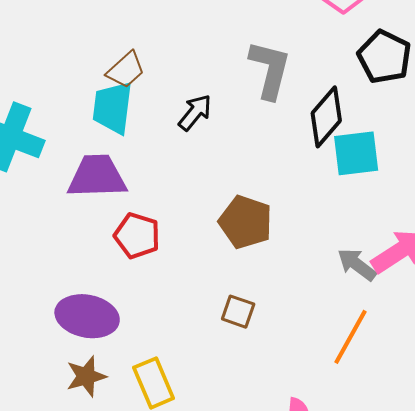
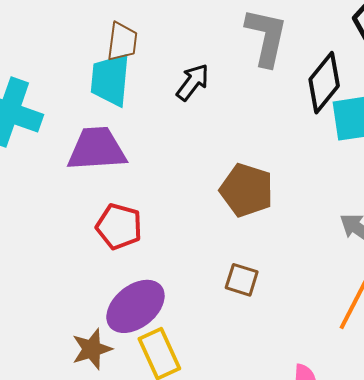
brown trapezoid: (126, 70) -> (122, 42), turned -39
red pentagon: (137, 236) -> (119, 226), moved
purple ellipse: (87, 316) -> (135, 306), moved, turned -48

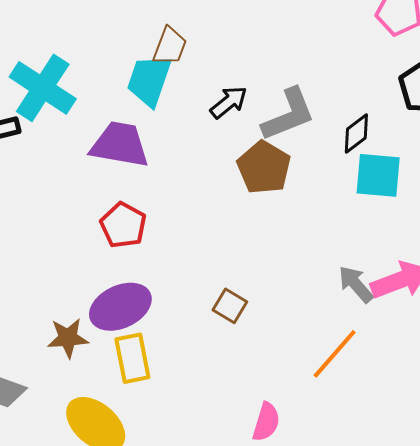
gray L-shape: (266, 37) -> (289, 115), moved, turned 42
black diamond: (324, 83) -> (356, 134), size x0.7
brown pentagon: (247, 190) -> (264, 167), moved

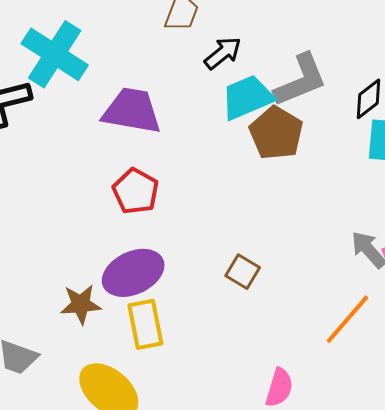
cyan trapezoid: (149, 80) -> (247, 97), moved, turned 48
black arrow: (229, 102) -> (223, 53), moved

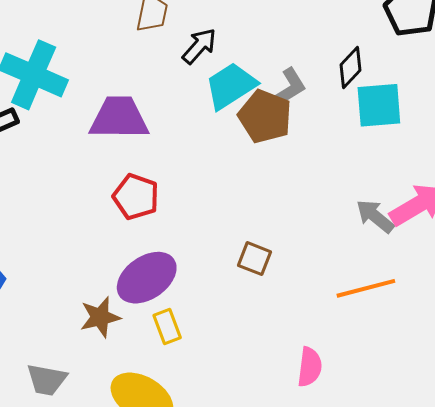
gray L-shape: (301, 80) -> (289, 88), moved, size x0.7
orange line: (348, 319) -> (366, 288), turned 44
yellow rectangle: (145, 324) -> (167, 326), size x0.7

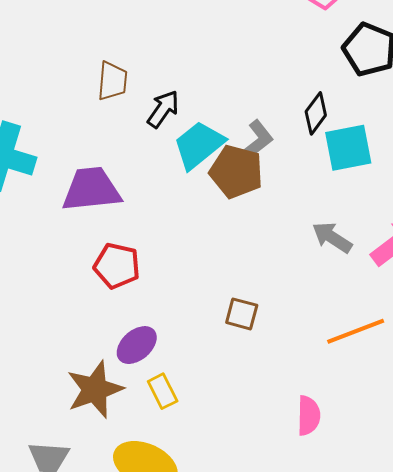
gray arrow: (375, 216) -> (332, 237), moved
purple ellipse: (147, 278) -> (137, 345), size x0.7
brown star: (100, 317) -> (95, 389), size x1.4

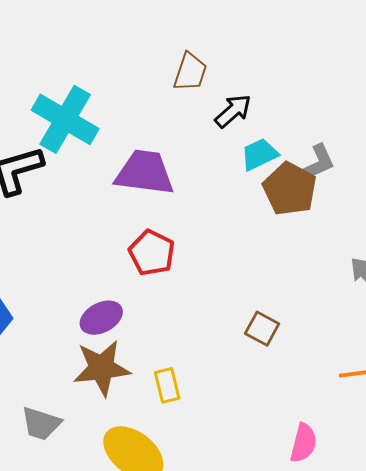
cyan trapezoid: (199, 145) -> (259, 154), size x0.7
purple ellipse: (137, 345) -> (101, 318), moved

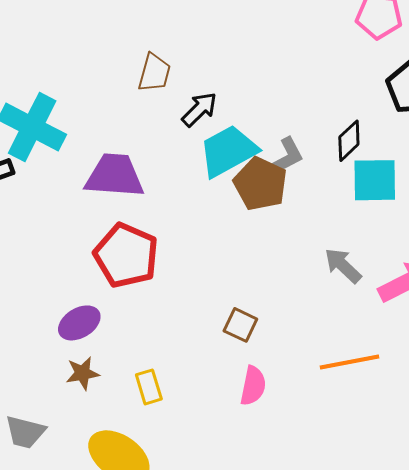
cyan trapezoid: (259, 154) -> (228, 151), size x1.6
red pentagon: (152, 253) -> (126, 255), size x1.4
brown star: (102, 368) -> (83, 373), size x0.6
pink semicircle: (304, 443) -> (253, 386), moved

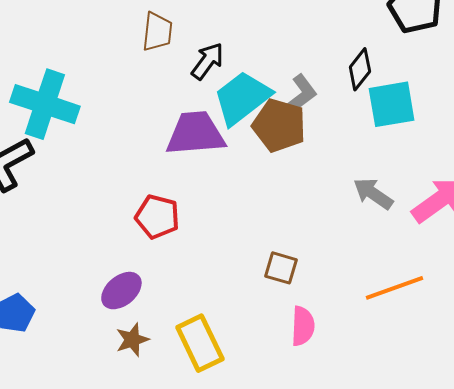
purple trapezoid: (115, 176) -> (195, 134), moved
red pentagon: (126, 255) -> (157, 217), size x0.7
yellow rectangle: (149, 387) -> (200, 343), size x1.6

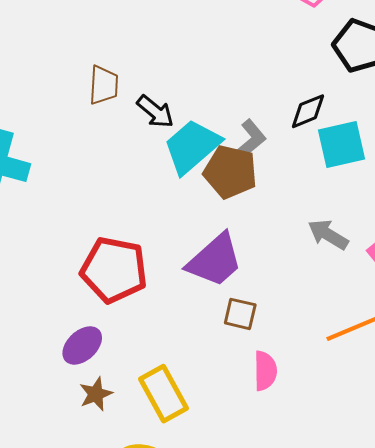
black arrow: (207, 61) -> (155, 112), turned 96
black diamond: (360, 69) -> (308, 111), turned 33
purple trapezoid: (195, 134) -> (215, 260), moved, turned 146
red pentagon: (157, 217) -> (114, 270), size x1.5

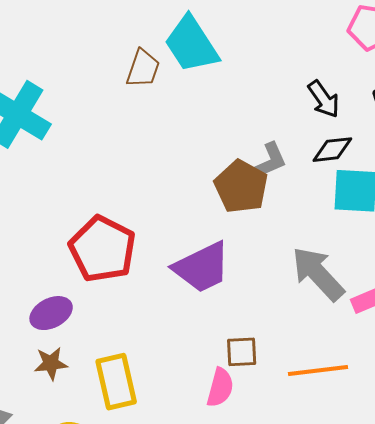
black arrow: (155, 112) -> (324, 99), moved
cyan trapezoid: (192, 146) -> (191, 44), moved, turned -98
gray arrow: (328, 235) -> (318, 274), size x1.5
brown square: (240, 314) -> (242, 352), moved, turned -32

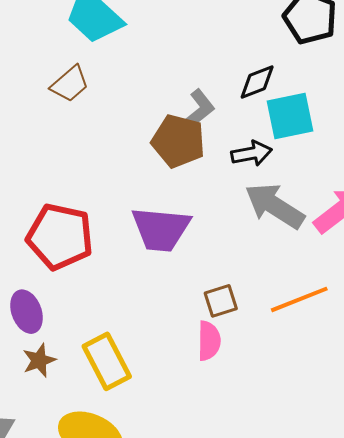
brown trapezoid: (143, 69) -> (70, 84), moved, turned 45
black arrow: (324, 99) -> (252, 153), moved, turned -51
purple trapezoid: (202, 267) -> (161, 229), turned 46
purple ellipse: (51, 313) -> (27, 312), turned -69

